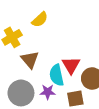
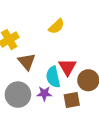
yellow semicircle: (40, 20) -> (56, 26), moved

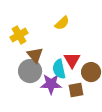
purple star: (44, 93) -> (51, 84), size x1.5
gray circle: (18, 95) -> (30, 71), moved

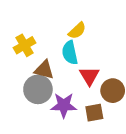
brown triangle: (35, 55) -> (44, 70), turned -36
cyan semicircle: (59, 69) -> (70, 53), moved

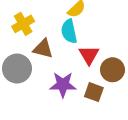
gray circle: (38, 89) -> (17, 69), moved
brown square: (94, 113) -> (94, 92), turned 30

